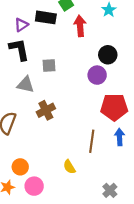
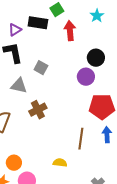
gray square: (49, 65) -> (41, 68), turned 32
yellow semicircle: (69, 167) -> (60, 163), turned 128

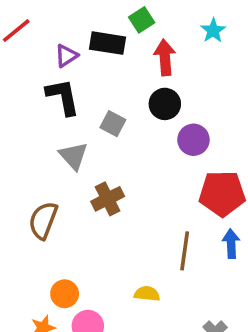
black circle: (96, 58) -> (165, 104), moved
gray triangle: (19, 86) -> (74, 156), turned 36

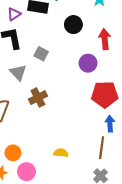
red arrow: (165, 57) -> (105, 39), moved
black circle: (165, 104) -> (73, 25), moved
brown line: (185, 251) -> (102, 148), moved

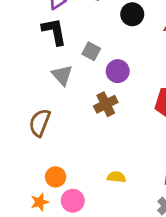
purple circle: (88, 63) -> (118, 71), moved
brown cross: (38, 98) -> (106, 104), moved

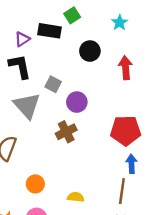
gray triangle: (62, 75) -> (27, 106), size x1.4
orange circle: (56, 177) -> (35, 184), moved

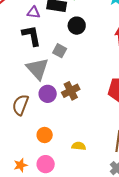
purple triangle: (22, 39) -> (34, 12), turned 40
black circle: (90, 51) -> (77, 26), moved
purple circle: (77, 102) -> (48, 94), moved

